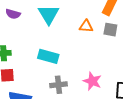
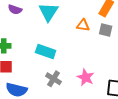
gray cross: (58, 85) -> (54, 79), turned 35

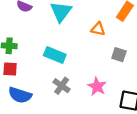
gray square: (106, 30) -> (119, 55), moved

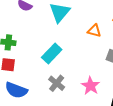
cyan rectangle: (55, 55) -> (52, 54), turned -72

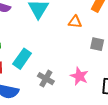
cyan rectangle: (52, 54) -> (22, 59), moved

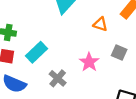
pink star: (79, 76) -> (89, 62), moved

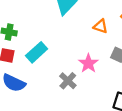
gray cross: (58, 78) -> (68, 81), moved

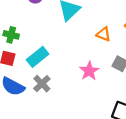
gray cross: (68, 81) -> (42, 84), moved

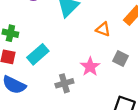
gray cross: (42, 84) -> (64, 83), moved, turned 30

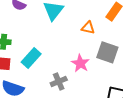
gray square: (121, 58) -> (107, 52), size x1.5

